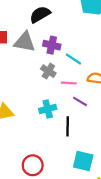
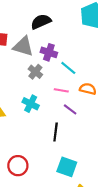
gray cross: (48, 71) -> (35, 72), moved
cyan cross: (48, 109) -> (31, 104), moved, turned 35

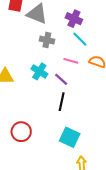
purple cross: (49, 52) -> (74, 19), moved
gray cross: (35, 72) -> (47, 40), turned -32
purple line: (70, 109) -> (61, 79), moved

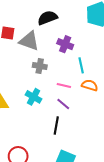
cyan line: (80, 39) -> (81, 65), moved, turned 35
purple line: (61, 79) -> (63, 104), moved

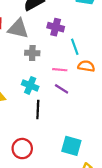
black line: (56, 125) -> (38, 109), moved

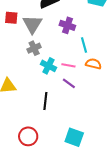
gray triangle: (18, 29) -> (32, 24), turned 45
gray cross: (32, 53) -> (34, 48), moved, turned -32
cyan cross: (30, 85) -> (48, 66), moved

